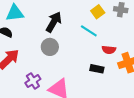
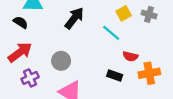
gray circle: (50, 47) -> (61, 61), moved
purple cross: (33, 81) -> (30, 78), moved

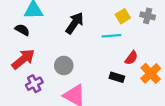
cyan line: (111, 33) -> (111, 36), turned -42
red semicircle: (130, 56) -> (131, 58), turned -64
orange cross: (149, 73) -> (151, 73), turned -30

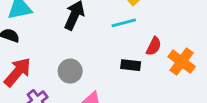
black rectangle: (117, 77) -> (131, 65), moved

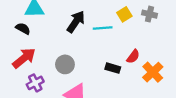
cyan line: (124, 23) -> (103, 28), moved

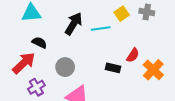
black semicircle: (23, 29) -> (39, 43), moved

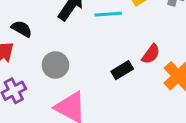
black rectangle: (113, 68) -> (122, 70), turned -48

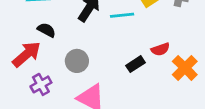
red semicircle: (151, 54) -> (160, 49), turned 36

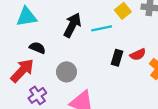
black rectangle: (136, 64) -> (117, 58), moved, turned -35

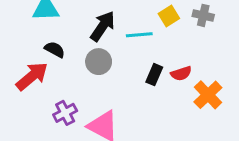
gray circle: (67, 72) -> (99, 62), moved
purple cross: (37, 95) -> (65, 113), moved

